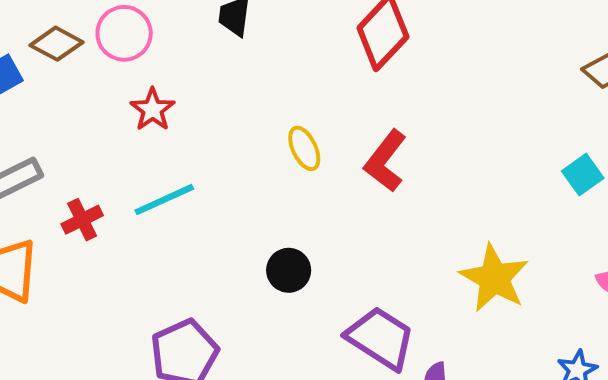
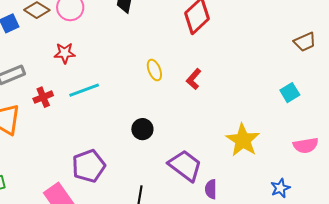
red star: (152, 110) -> (65, 53), moved, turned 30
red L-shape: (385, 161) -> (194, 79), size x0.7

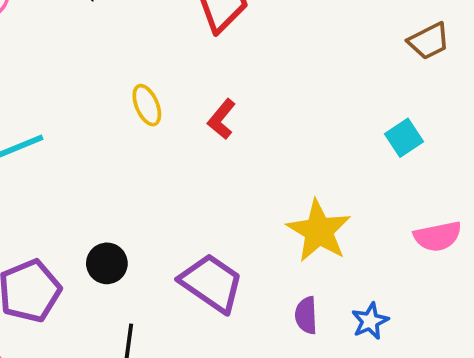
black circle: (142, 129) -> (107, 263), moved
blue star: (280, 188) -> (370, 321), moved
purple semicircle: (211, 189) -> (306, 315), moved

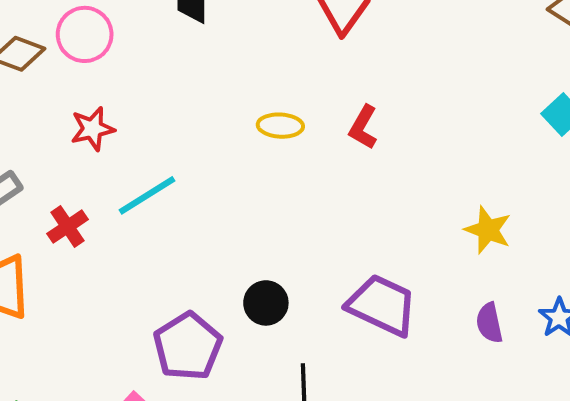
yellow ellipse: (147, 105) -> (280, 126), turned -54
yellow star: (319, 231) -> (488, 230), size x0.7

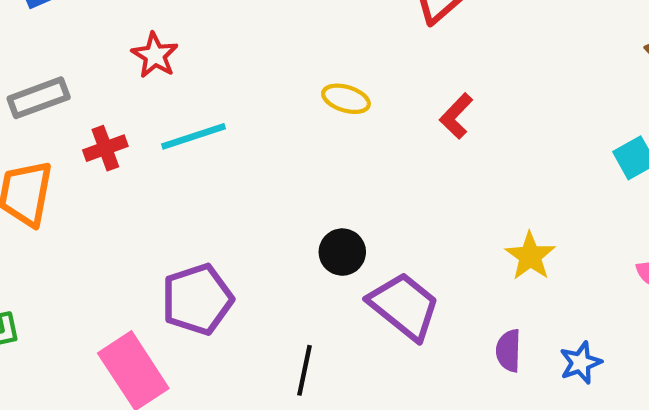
red L-shape: (363, 127) -> (456, 116), moved
red star: (92, 129) -> (155, 55), turned 30
black circle: (266, 303) -> (342, 252), moved

